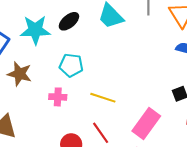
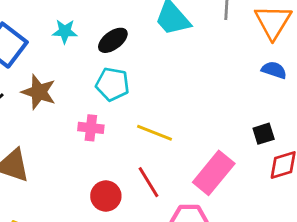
black ellipse: (69, 21) -> (113, 40), moved
cyan star: (35, 30) -> (65, 31), size x0.6

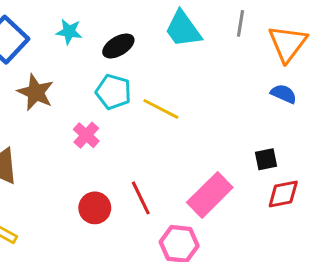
pink cross: (91, 128) -> (86, 135), turned 30
yellow line: (155, 133) -> (161, 109), moved

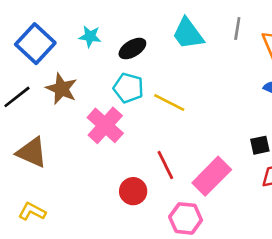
pink cross: (86, 135) -> (105, 125), size x1.6
red line: (141, 198) -> (165, 165), moved
red circle: (95, 208) -> (133, 191), moved

